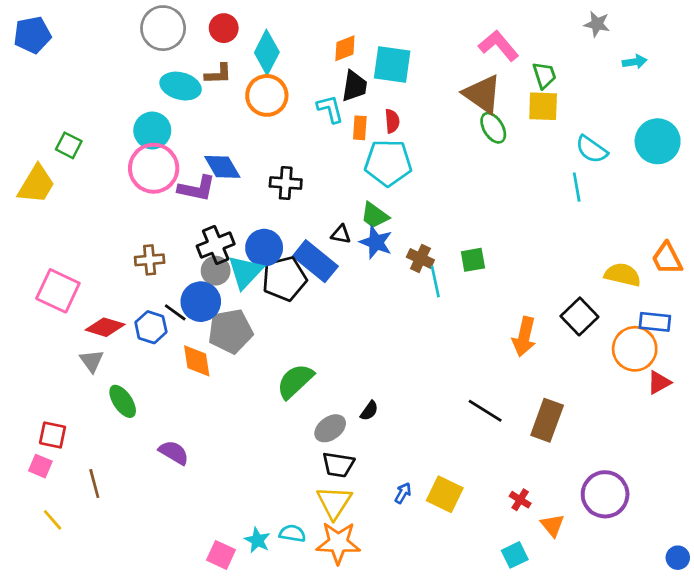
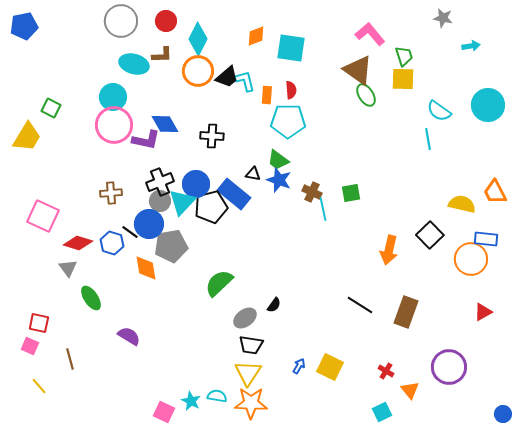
black trapezoid: (354, 86) -> (227, 77), moved, turned 40
red triangle: (659, 382) -> (483, 312), moved

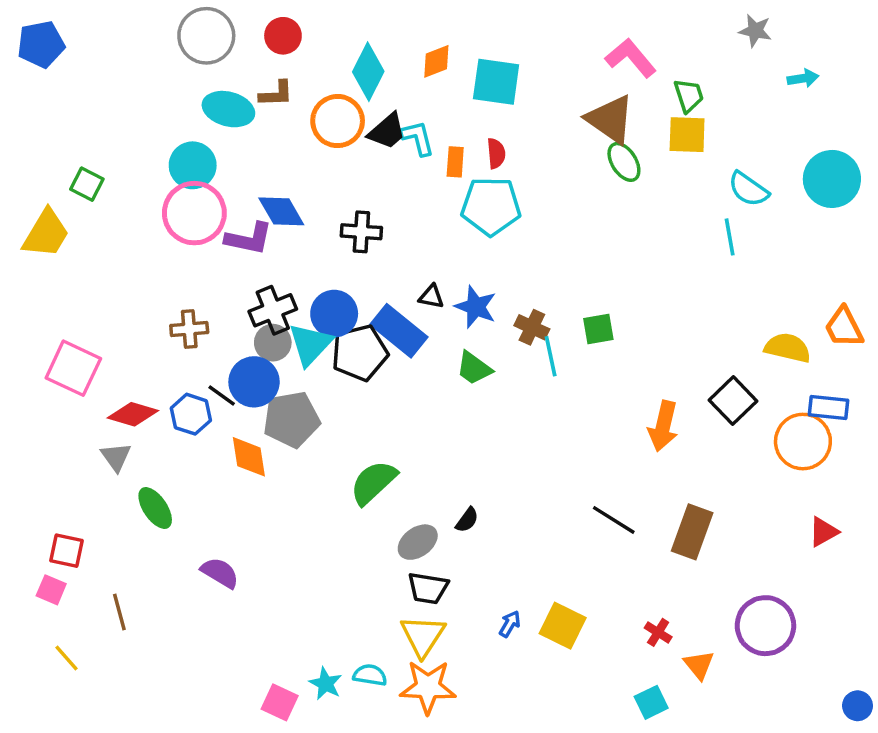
cyan diamond: (198, 39) -> (368, 72), moved
green trapezoid: (278, 160) -> (474, 368), moved

